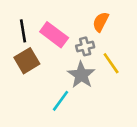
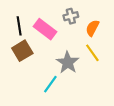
orange semicircle: (101, 22) -> (92, 28), moved
gray cross: (85, 46) -> (71, 16), moved

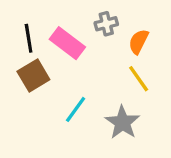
gray star: (68, 63) -> (122, 122), moved
cyan line: (50, 84) -> (76, 109), moved

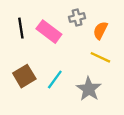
brown square: (33, 75) -> (24, 76), moved
yellow line: (139, 79) -> (100, 57), turned -30

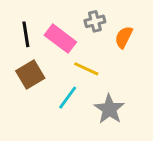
yellow line: (100, 57) -> (86, 69), moved
brown square: (24, 76) -> (30, 75), moved

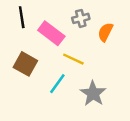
black line: (26, 34) -> (22, 17), moved
brown square: (30, 75) -> (25, 64), turned -30

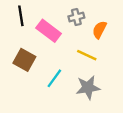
yellow line: (73, 59) -> (87, 55), moved
gray star: (93, 94) -> (88, 88), turned 30

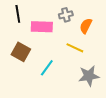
pink rectangle: (49, 31) -> (42, 27), turned -35
gray star: (88, 88) -> (89, 76), moved

